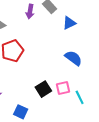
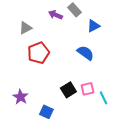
purple arrow: (30, 12) -> (55, 15), turned 104
blue semicircle: (73, 58) -> (85, 53), moved

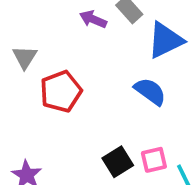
blue triangle: (93, 26) -> (165, 40), size x1.5
gray triangle: (25, 28) -> (25, 57), moved, turned -32

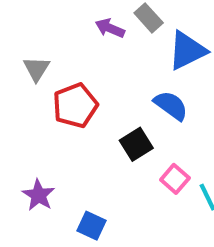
pink square: (154, 160) -> (175, 179), turned -36
black square: (118, 162) -> (136, 144), moved

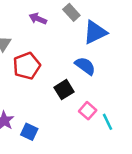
purple arrow: (110, 28) -> (38, 19), moved
blue square: (91, 226) -> (29, 132), moved

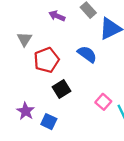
blue semicircle: (85, 66) -> (87, 54), moved
black square: (64, 90) -> (62, 89), moved

